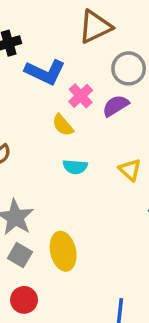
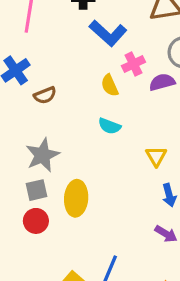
yellow triangle: (130, 170) -> (156, 156), moved
gray square: (20, 255) -> (36, 190), turned 30
red circle: (24, 300) -> (36, 221), moved

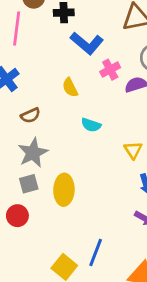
yellow semicircle: (110, 85) -> (70, 87), moved
brown semicircle: (45, 95) -> (30, 115), moved
red circle: (36, 221) -> (17, 216), moved

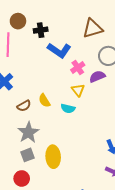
yellow semicircle: (70, 87) -> (44, 101), moved
yellow triangle: (133, 150) -> (78, 90), moved

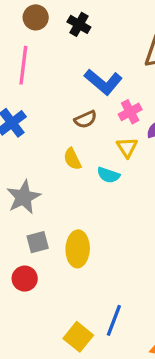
brown circle: (18, 21) -> (36, 17), moved
black cross: (41, 30) -> (79, 24), moved, turned 32
brown semicircle: (24, 106) -> (86, 119), moved
gray star: (28, 132) -> (24, 197), moved

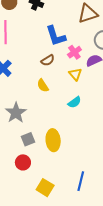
blue L-shape: (103, 82) -> (56, 36), turned 40
cyan semicircle: (108, 175) -> (74, 102), moved, turned -48
yellow square: (78, 337) -> (45, 188), moved

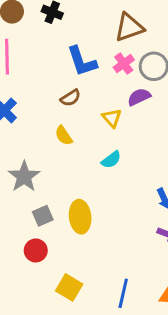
pink cross: (74, 52) -> (124, 64), moved
blue line: (81, 181) -> (123, 293), moved

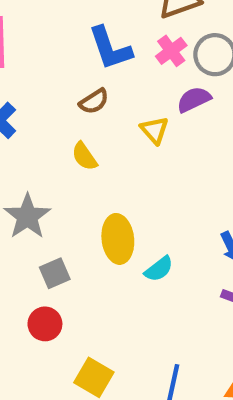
cyan semicircle: (111, 160) -> (159, 269), moved
yellow ellipse: (80, 217) -> (118, 239), moved

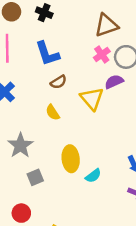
blue L-shape: (110, 48) -> (47, 54), moved
yellow triangle: (154, 130) -> (92, 98), size x1.5
red circle: (45, 324) -> (21, 213), moved

